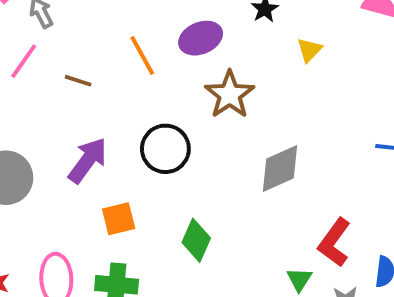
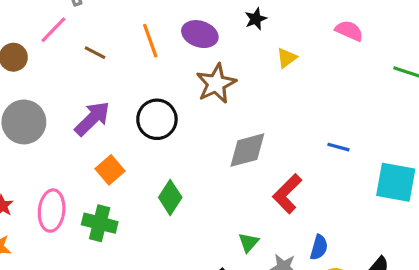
purple ellipse: (201, 38) -> (200, 34), turned 32
orange square: (119, 219) -> (110, 170), turned -36
red L-shape: (334, 242) -> (287, 194), moved

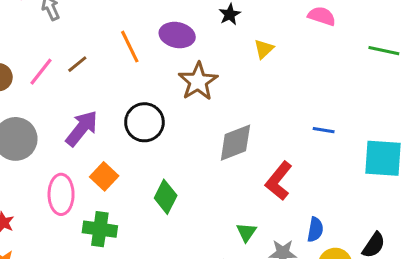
pink line: (53, 30) -> (41, 72), moved
brown line: (95, 53) -> (77, 64), turned -60
pink ellipse: (52, 211) -> (61, 194), moved

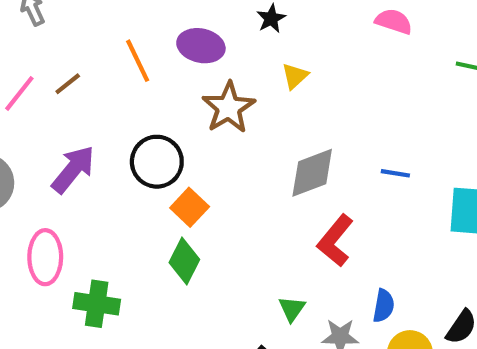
yellow triangle: (264, 49) -> (295, 76), moved
gray diamond: (235, 143) -> (312, 173), moved
orange square: (104, 176) -> (190, 207), moved

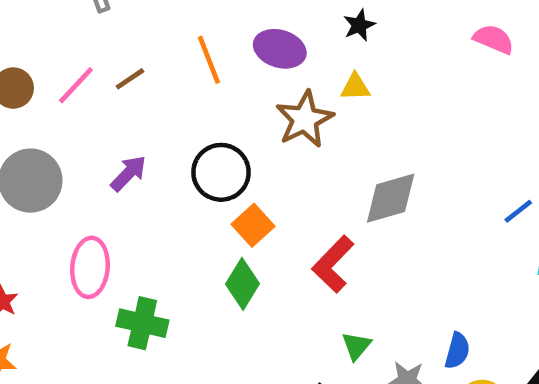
yellow triangle: (295, 76) -> (355, 87), moved, turned 36
purple arrow: (73, 169) -> (128, 173), size x0.7
blue line: (395, 173) -> (518, 211), moved, turned -52
red L-shape: (335, 241) -> (333, 264), moved

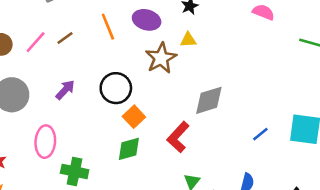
blue line: (518, 211) -> (260, 134), moved
green diamond: (242, 284) -> (129, 149), turned 44

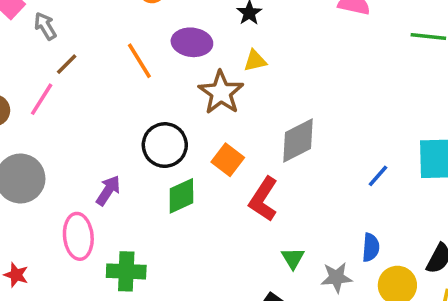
brown line: (65, 38) -> (67, 64), moved
purple arrow: (65, 90) -> (108, 190), moved
orange square: (134, 117) -> (228, 160), moved
green diamond: (129, 149) -> (181, 196), moved

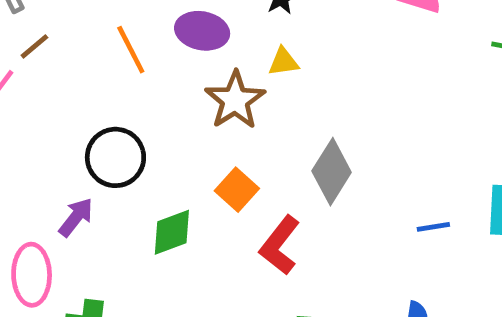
gray diamond: (298, 141) -> (332, 172), turned -36
black circle: (165, 145) -> (115, 157), moved
blue line: (378, 176) -> (433, 227), turned 35

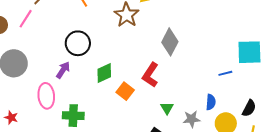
orange square: (237, 190) -> (125, 91), moved
blue line: (433, 227) -> (225, 73), moved

